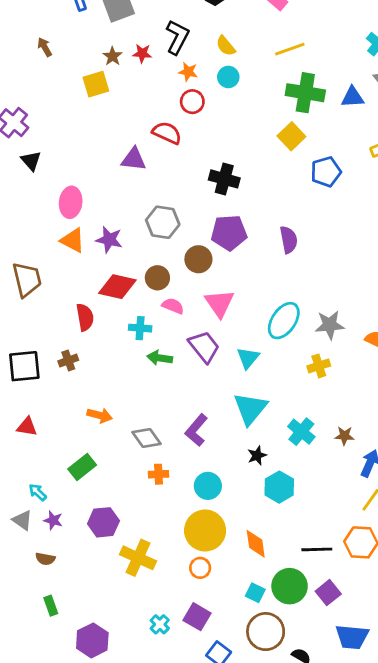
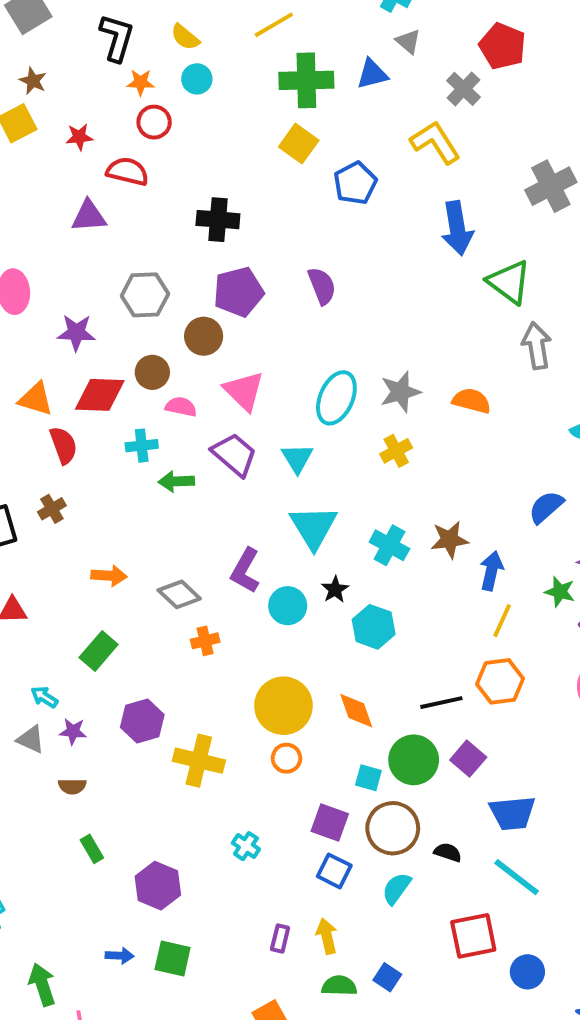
red star: (142, 53) -> (79, 137), moved
orange triangle: (73, 240) -> (36, 399), moved
brown star: (344, 436) -> (449, 540), size x1.4
cyan circle: (208, 486) -> (288, 606), moved
purple square: (197, 617) -> (330, 822), moved

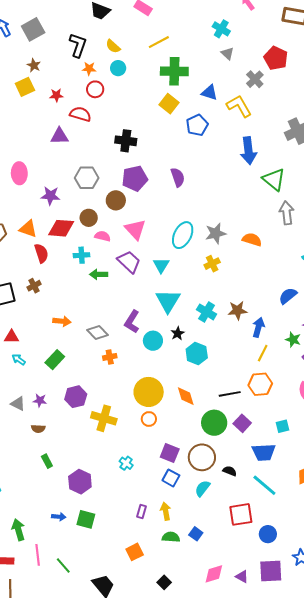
blue triangle: (372, 74) -> (209, 93), moved, turned 30
cyan arrow: (44, 697) -> (19, 360), moved
cyan square: (368, 778) -> (282, 426), moved, turned -32

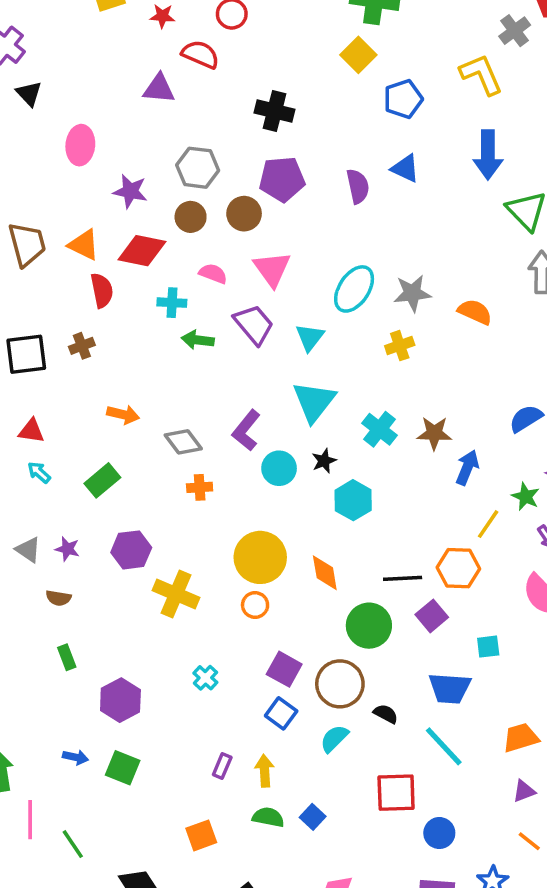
blue triangle: (209, 93) -> (405, 168), moved
brown circle: (89, 218) -> (191, 217), moved
yellow line: (263, 353) -> (488, 524), moved
purple square: (242, 423) -> (432, 616), moved

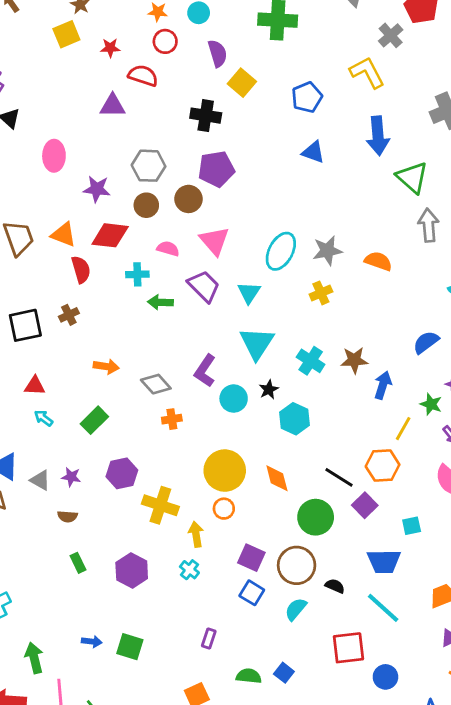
yellow square: (358, 55) -> (242, 83), moved
purple semicircle: (358, 186) -> (217, 53), moved
black line: (403, 578) -> (339, 477), turned 40
purple hexagon: (120, 700) -> (132, 570), moved
yellow arrow: (264, 771) -> (196, 534), moved

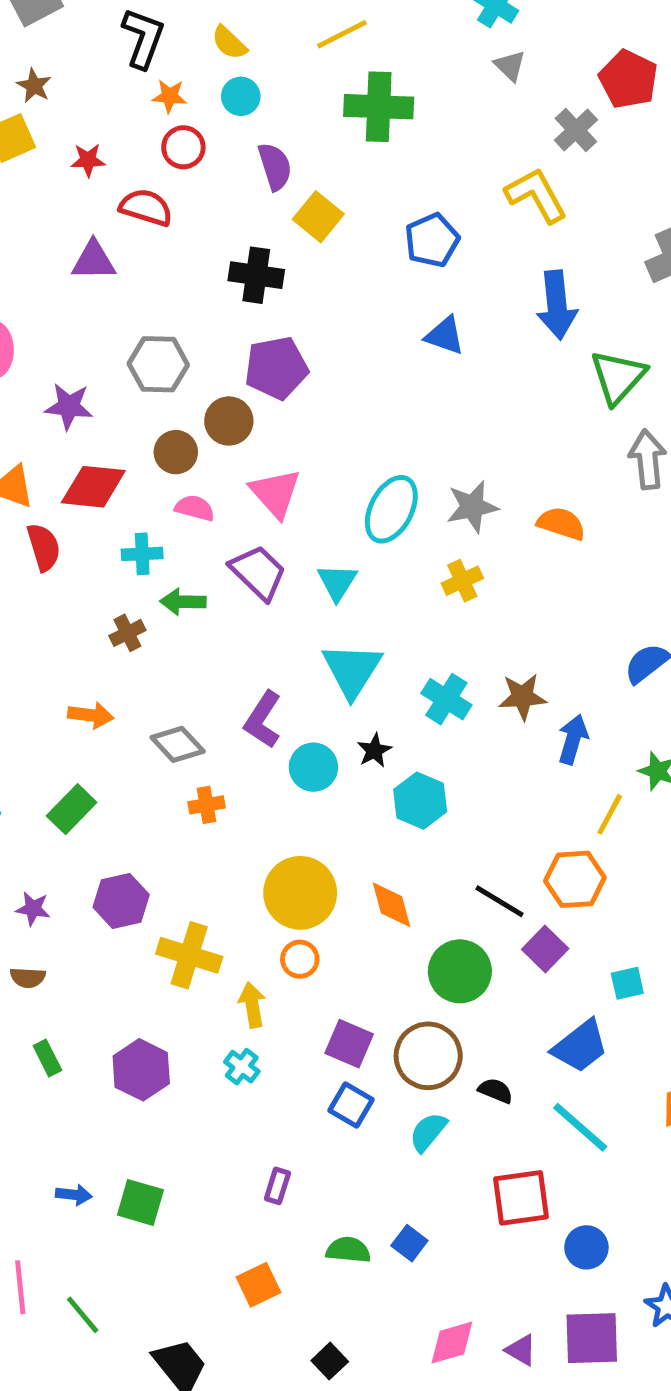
green triangle: (412, 178) -> (618, 377), turned 32
brown circle: (146, 205) -> (176, 452), moved
brown cross: (69, 315) -> (127, 633), moved
blue trapezoid: (384, 561) -> (580, 1046), turned -36

